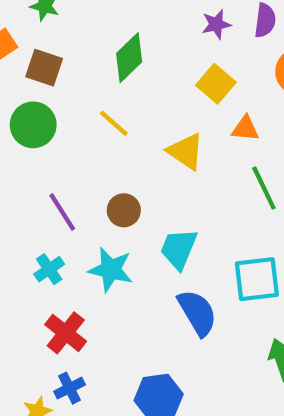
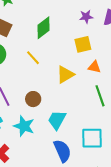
yellow square: (216, 84) -> (83, 44), turned 30
yellow triangle: (186, 151) -> (65, 75), turned 48

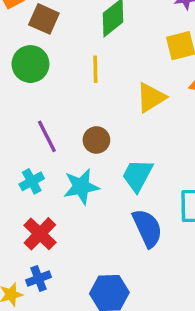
yellow line: (33, 58) -> (95, 69), turned 42
cyan star: (24, 126) -> (81, 187), turned -30

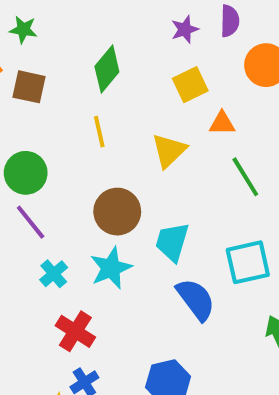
green circle: (30, 64) -> (26, 173), moved
purple line: (47, 136) -> (31, 222), moved
brown circle: (96, 140) -> (117, 212), size x1.5

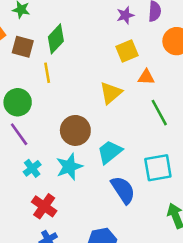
green diamond: (107, 69) -> (56, 39), moved
yellow line: (99, 132) -> (47, 73), moved
cyan trapezoid: (172, 242) -> (110, 152), turned 32

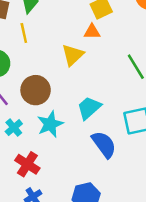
orange triangle: (146, 77) -> (92, 32), moved
yellow triangle: (111, 93) -> (73, 55), moved
brown circle: (75, 130) -> (36, 90), moved

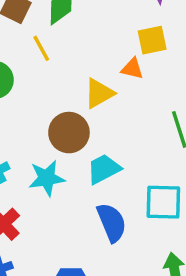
yellow line: (24, 33) -> (41, 48), turned -30
brown circle: (36, 90) -> (69, 133), moved

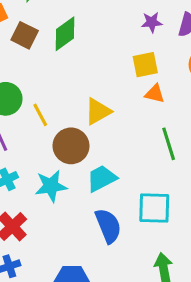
yellow line: (41, 48) -> (40, 115), moved
orange triangle: (132, 69) -> (155, 94), moved

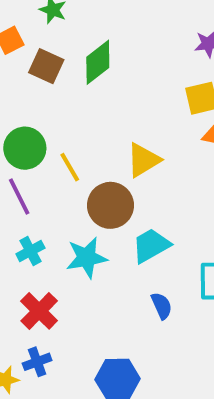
blue semicircle: (108, 226) -> (162, 306), size x0.6

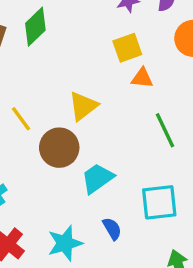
cyan star: (87, 258) -> (65, 243), moved

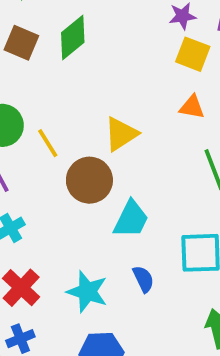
yellow square: (127, 48) -> (193, 54), moved, turned 36
cyan trapezoid: (97, 178) -> (131, 219), turned 147
cyan star: (65, 243) -> (87, 292), turned 30

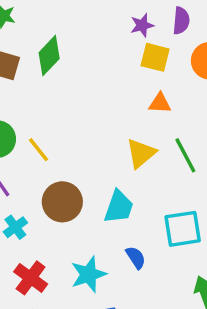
yellow triangle: (121, 134) -> (141, 153), moved
brown circle: (89, 180) -> (62, 202), moved
cyan star: (87, 292) -> (88, 274), turned -30

